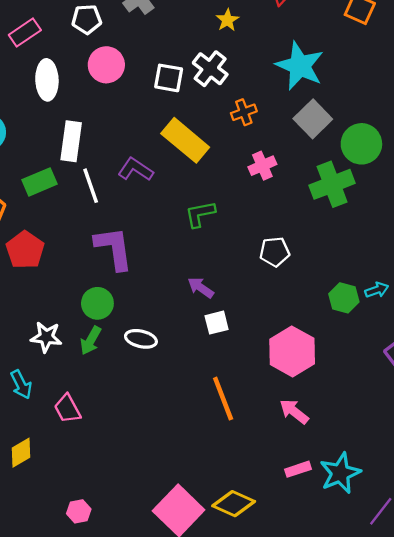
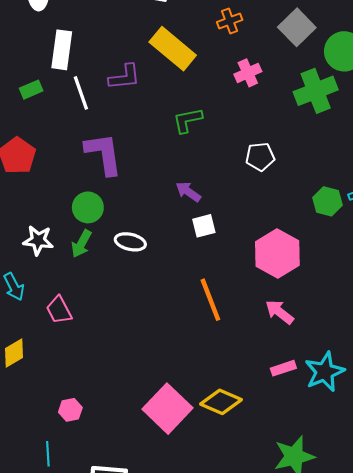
purple L-shape: (136, 169) -> (124, 77), turned 140
green rectangle: (40, 182) -> (31, 90), size x0.7

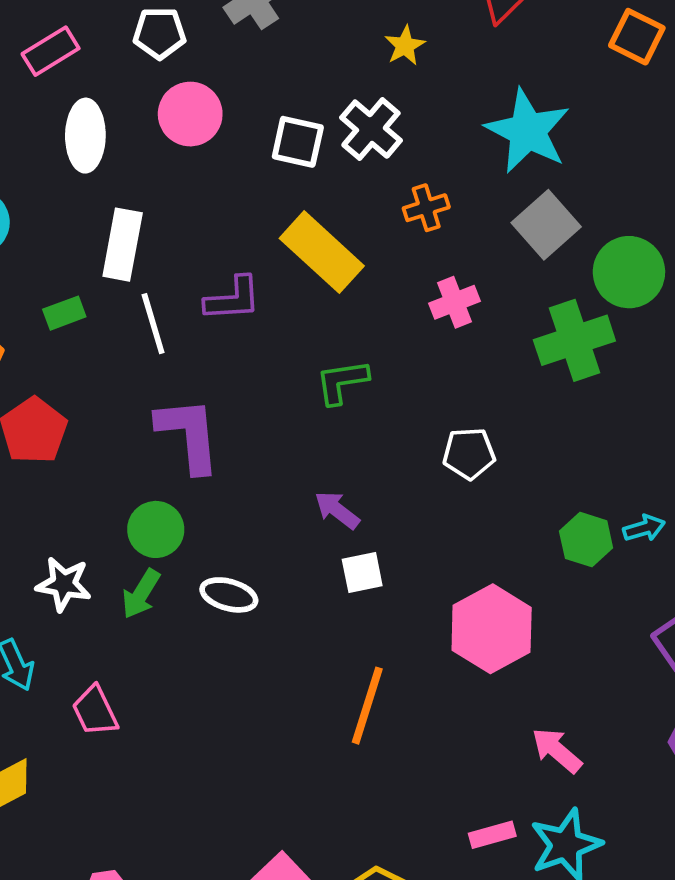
orange line: (210, 300) -> (367, 706), turned 36
pink arrow: (280, 312) -> (557, 750), moved

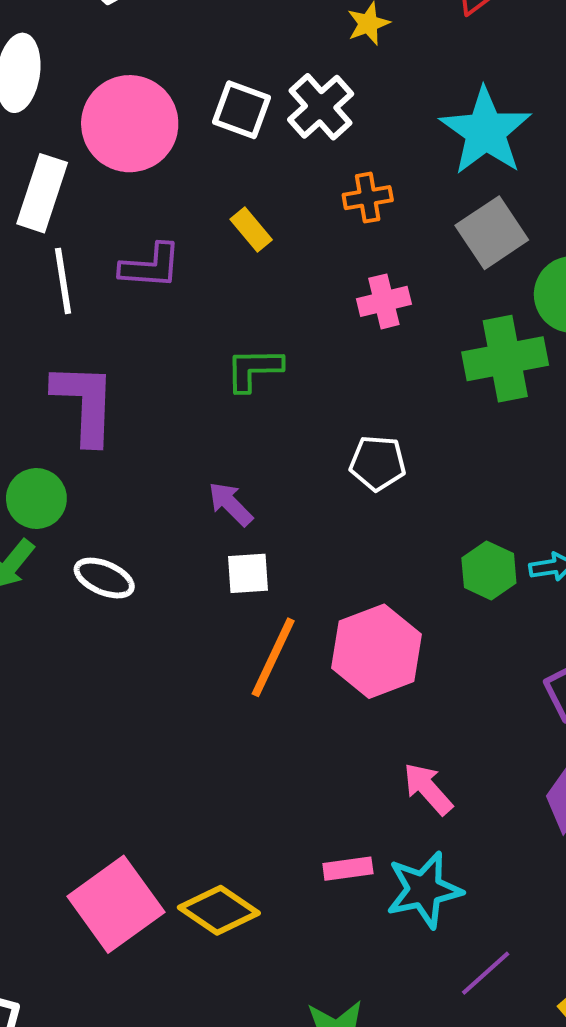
pink circle: (190, 114) -> (130, 124), moved, size x1.4
yellow rectangle: (322, 252) -> (251, 230), size x0.5
orange line: (367, 706) -> (273, 657), moved

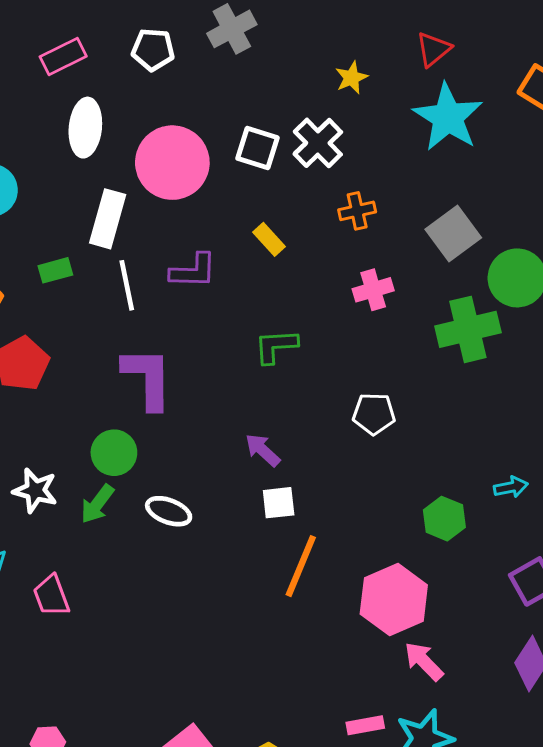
cyan star: (486, 131) -> (448, 117), moved
green hexagon: (489, 571) -> (444, 519), moved
pink hexagon: (377, 651) -> (394, 599), moved

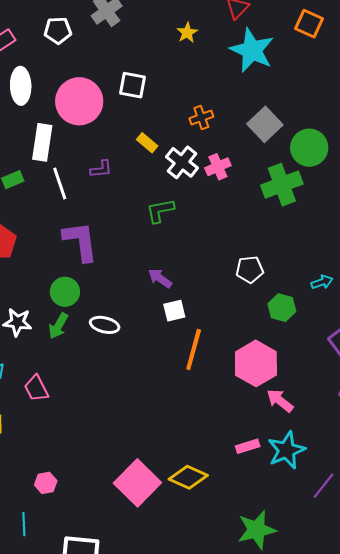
white cross: (318, 143) -> (182, 162), moved
purple L-shape: (193, 271) -> (101, 169), size x0.7
white pentagon: (374, 414) -> (250, 269), moved

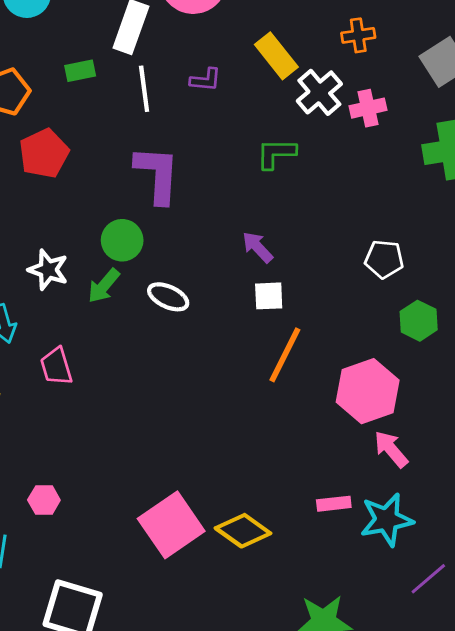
yellow rectangle: (147, 143) -> (276, 56), size x1.5

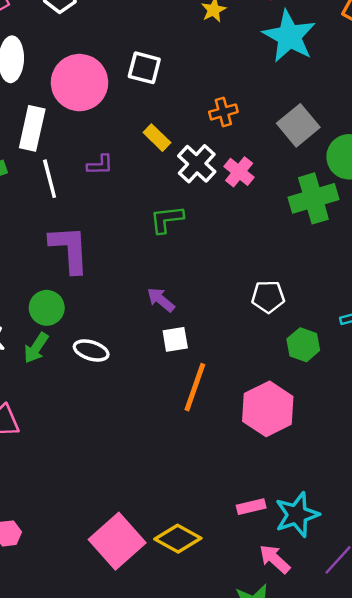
yellow rectangle: (276, 56) -> (157, 138), size x0.7
pink cross: (368, 108) -> (239, 172), turned -32
pink arrow: (391, 449) -> (275, 559), moved

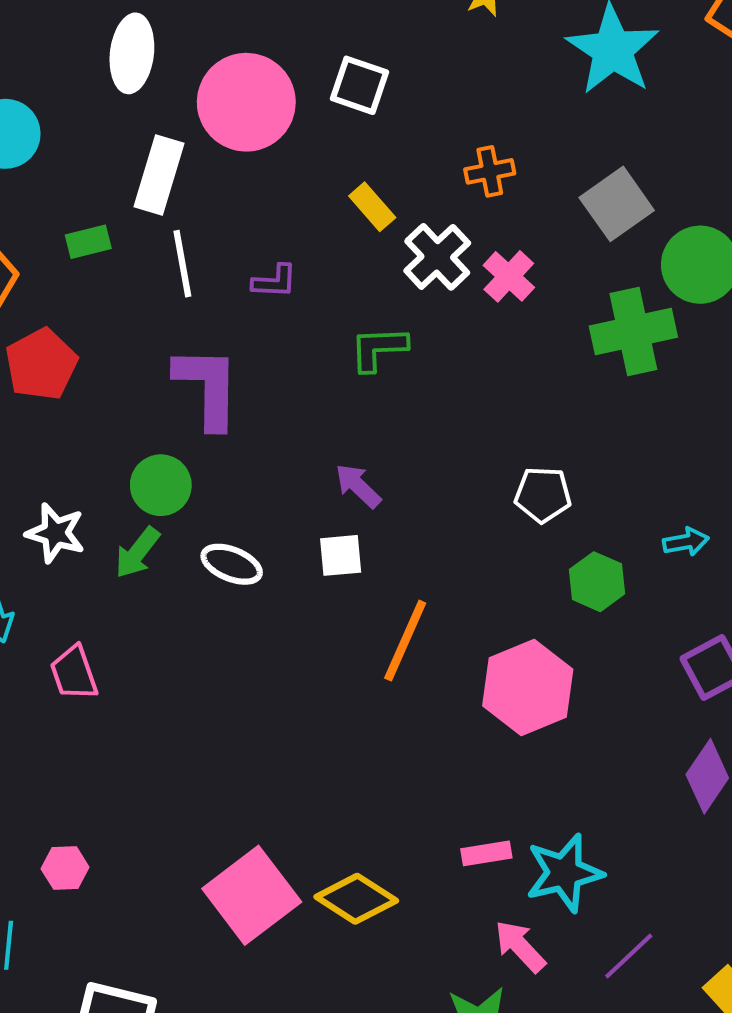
purple L-shape: (100, 165) -> (275, 281), moved
white square: (175, 339) -> (341, 555), moved

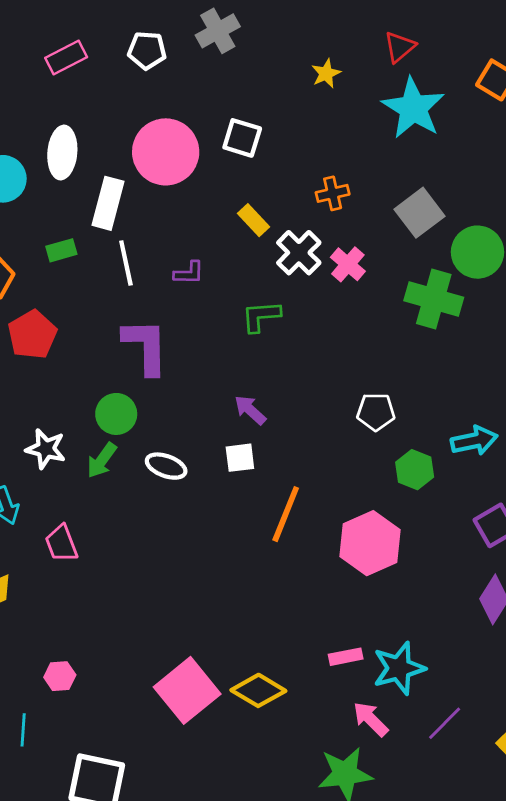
white ellipse: (132, 53) -> (62, 153), moved
green cross: (633, 332) -> (434, 299), turned 30
cyan arrow: (686, 542) -> (474, 441), size x1.5

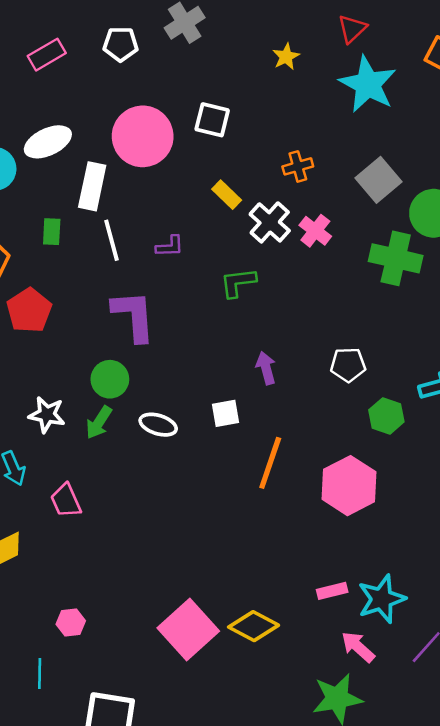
white ellipse: (62, 153) -> (48, 142), turned 63
green rectangle: (61, 250) -> (52, 232), turned -68
purple arrow: (250, 410) -> (266, 368), moved, turned 36

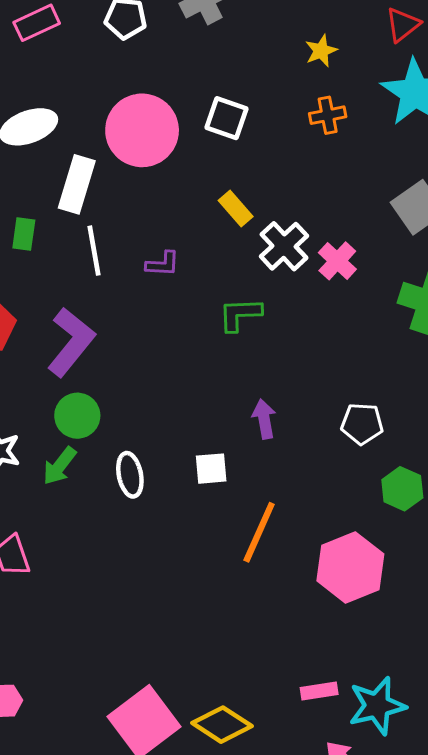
orange cross: (298, 166) -> (328, 115), moved
purple L-shape: (134, 316) -> (71, 342), moved, turned 38
white ellipse: (158, 425) -> (130, 475), turned 57

